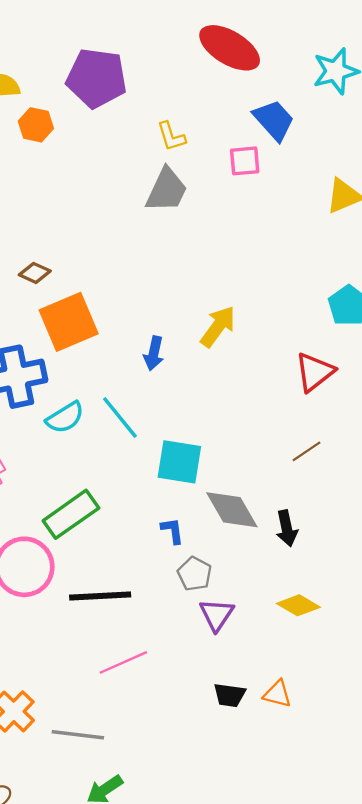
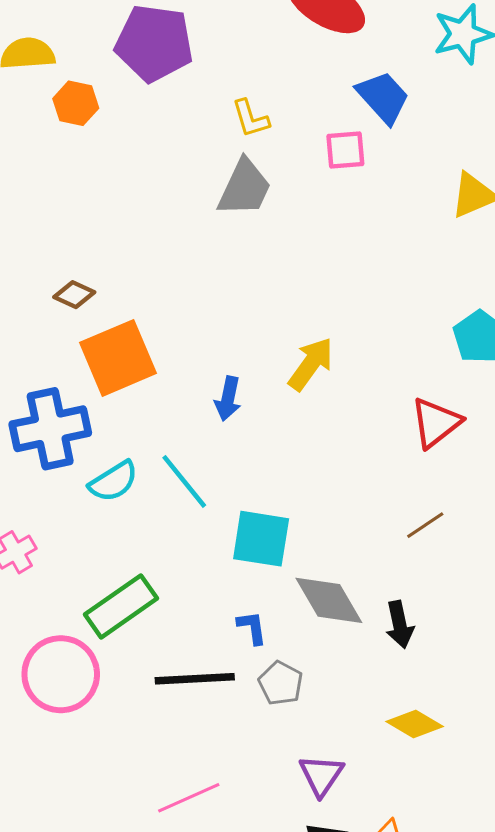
black line: (100, 596) -> (195, 679), moved
purple triangle: (217, 615) -> (321, 775), moved

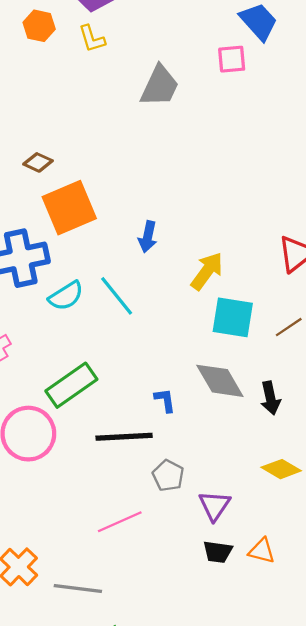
yellow L-shape: (251, 118) -> (92, 39), moved
yellow arrow: (311, 364) -> (207, 271), moved
cyan square: (261, 539) -> (233, 317), moved
gray pentagon: (281, 683) -> (168, 476), moved

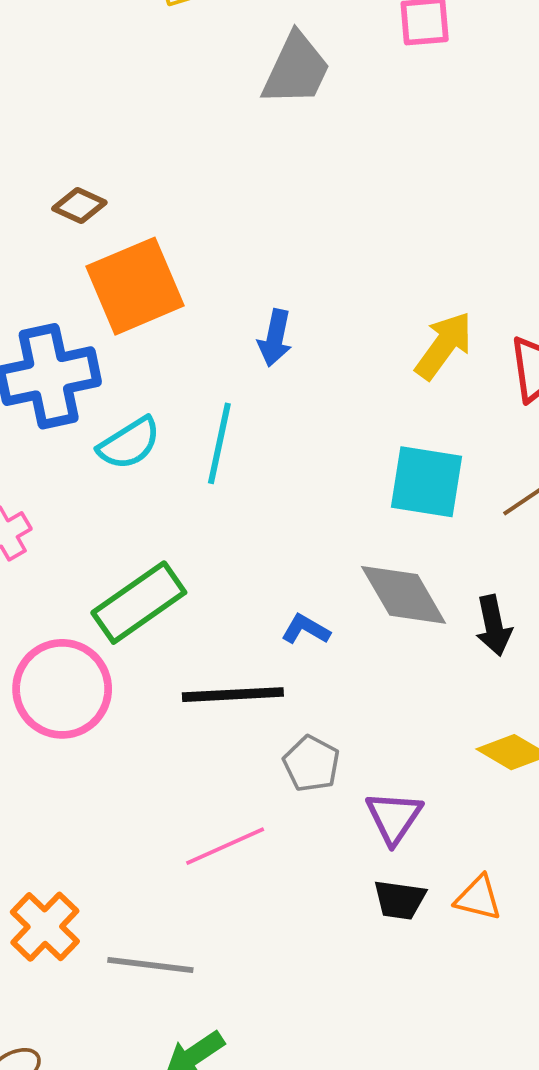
yellow arrow: (207, 271) -> (444, 346), moved
cyan line: (117, 296) -> (219, 443), turned 51
blue L-shape: (165, 400) -> (306, 629), turned -52

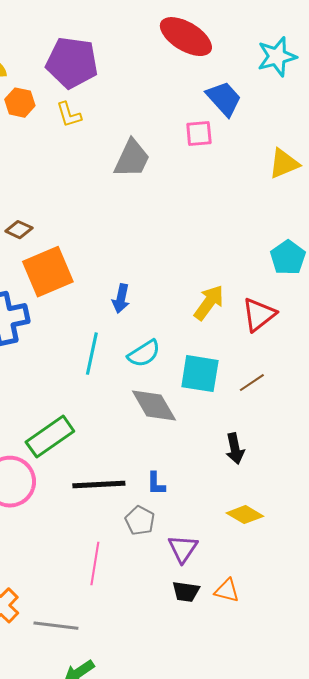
cyan semicircle: (129, 443) -> (144, 354), moved
gray diamond: (404, 595) -> (154, 406), moved
blue L-shape: (306, 629) -> (156, 484), moved, turned -120
pink line: (225, 846) -> (95, 564), turned -57

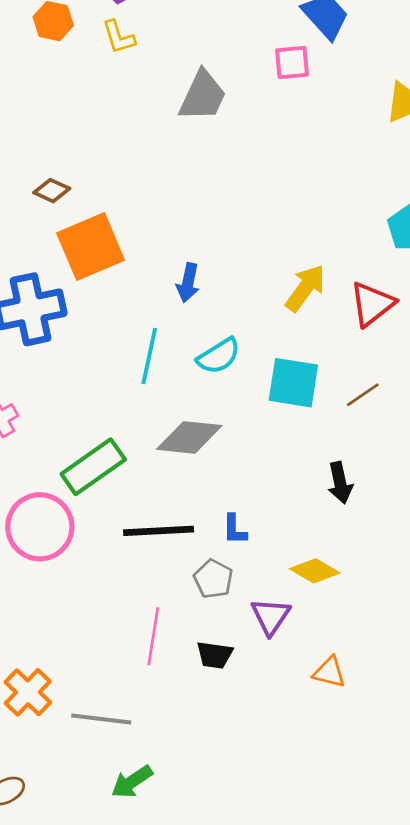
gray diamond: (154, 406) -> (189, 437), moved, turned -54
yellow diamond: (245, 515) -> (315, 571), moved
black trapezoid: (186, 592) -> (215, 655), moved

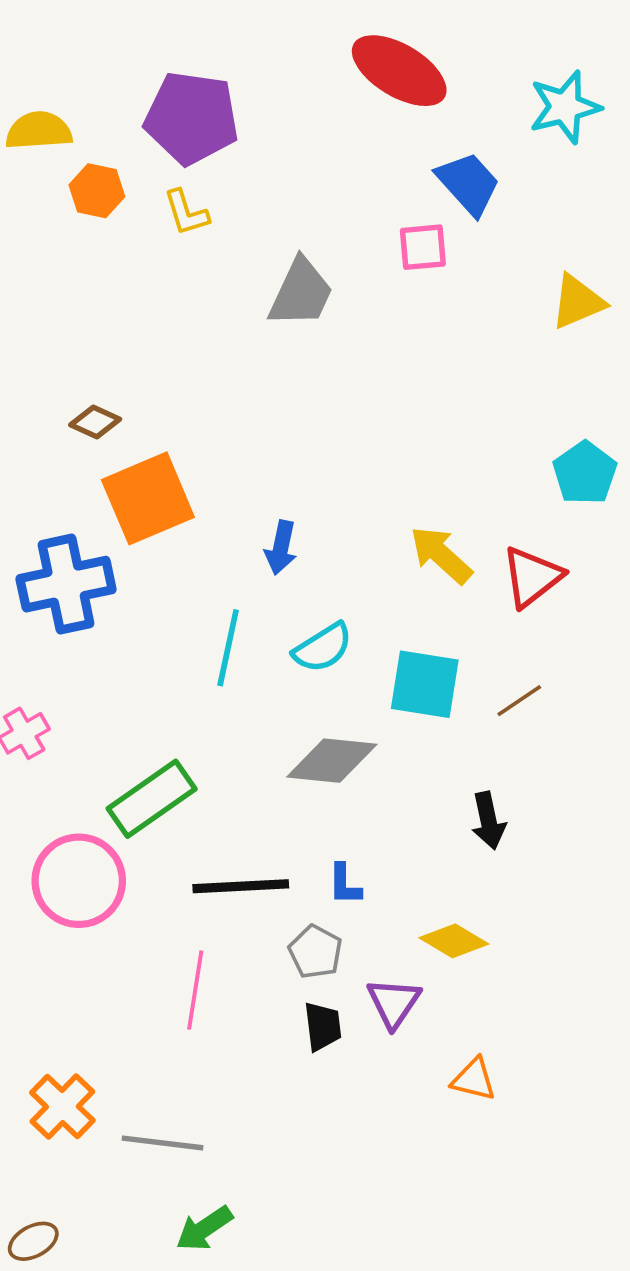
yellow arrow: (305, 288) -> (441, 555), turned -84
gray diamond: (189, 437) -> (332, 761), moved
pink line: (153, 636) -> (195, 990), moved
black trapezoid: (215, 655) -> (323, 1026), moved, turned -105

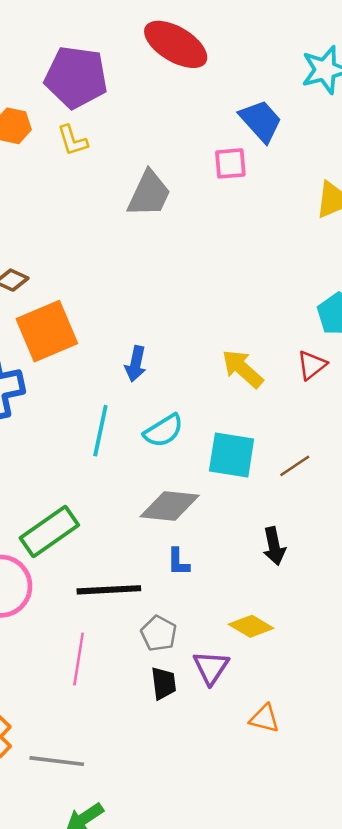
red ellipse: (399, 71) -> (176, 44), moved
red triangle: (532, 577) -> (312, 365), moved, size x0.7
blue L-shape: (345, 884) -> (178, 562), moved

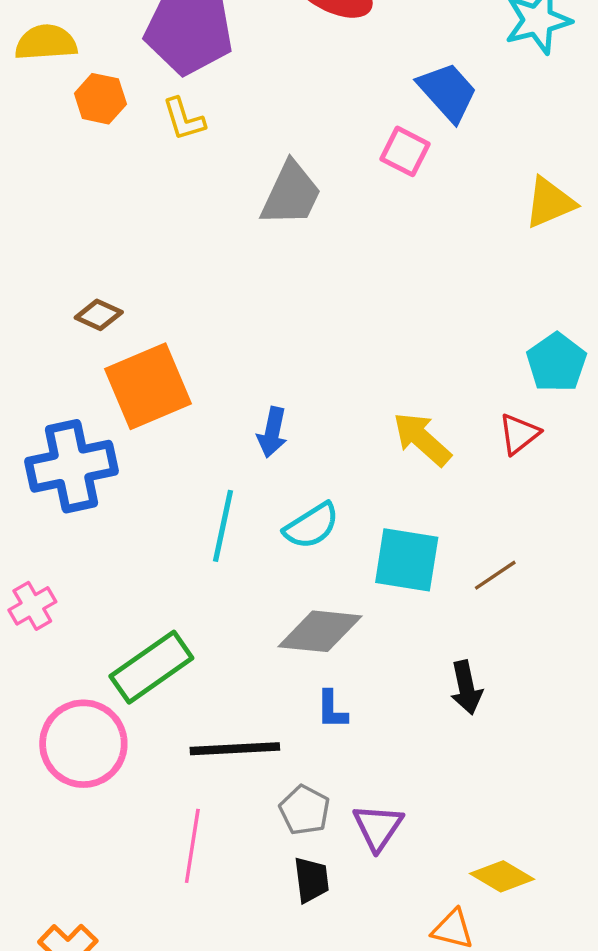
pink square: (230, 163) -> (405, 151), turned 32
yellow diamond: (251, 626) -> (502, 876), moved
purple triangle: (211, 668) -> (378, 827), moved

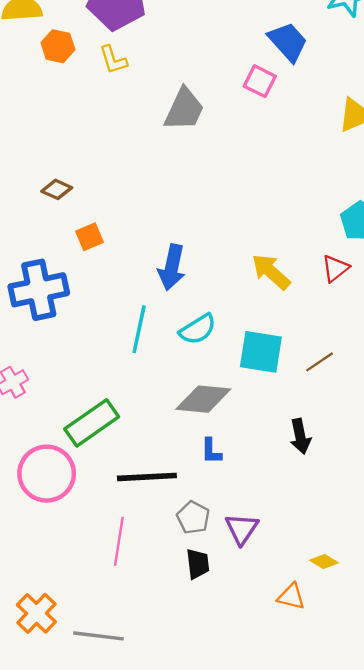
orange square: (148, 386) -> (89, 237), size x0.5
blue arrow: (272, 432) -> (172, 267), size x1.4
yellow diamond: (502, 876) -> (324, 562), size x0.7

